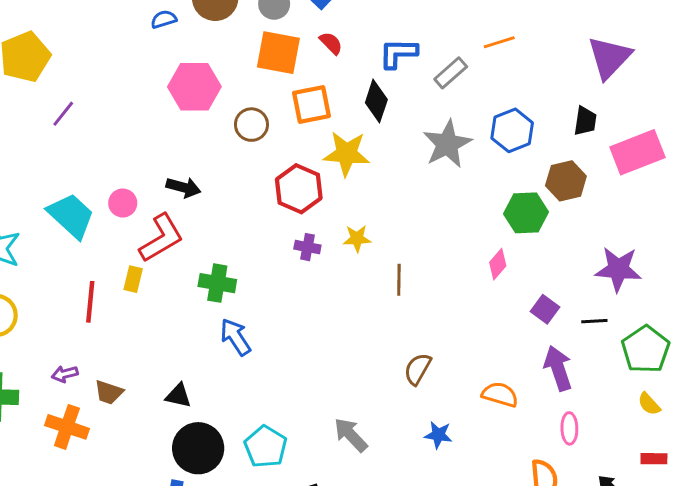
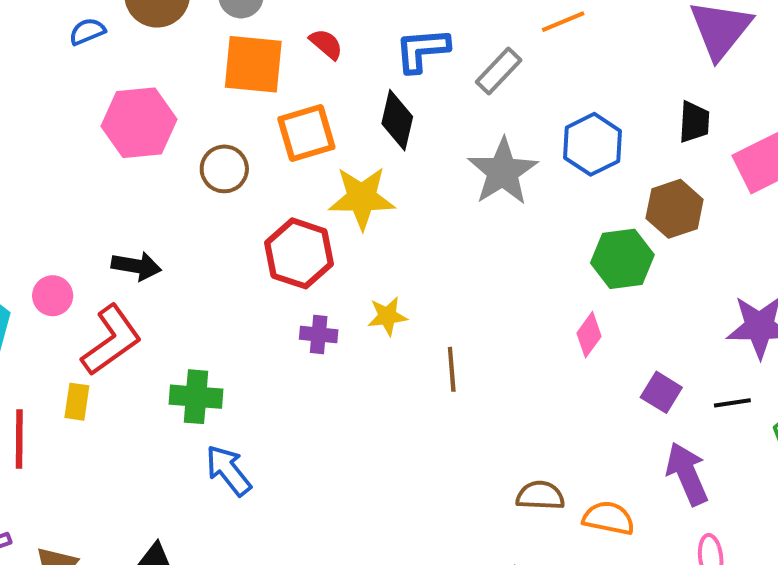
brown semicircle: (418, 369) -> (540, 496), moved, turned 68

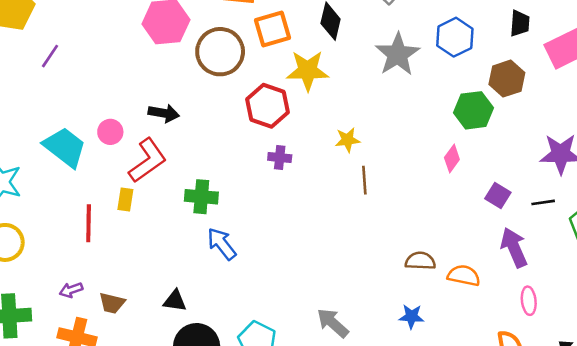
brown circle: (224, 169) -> (220, 52), size x1.6
yellow star: (387, 316) -> (347, 140), moved

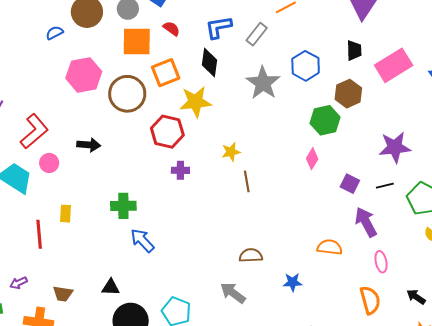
red L-shape: (148, 160) -> (34, 131), moved
brown semicircle: (420, 261) -> (251, 255), moved
purple arrow: (71, 290) -> (18, 283), moved

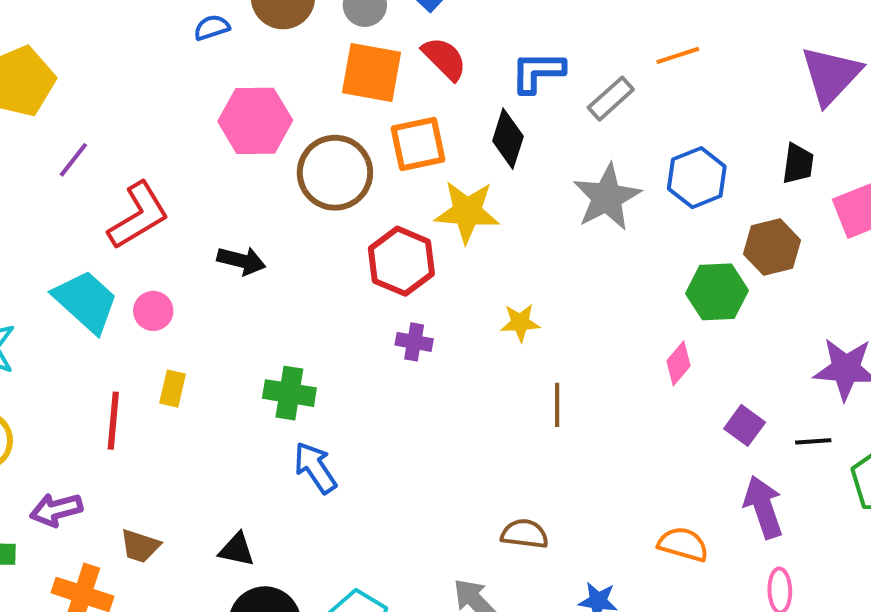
red semicircle: (171, 29) -> (444, 59), size x1.4
pink circle: (49, 163) -> (153, 311), moved
brown line: (247, 181) -> (557, 405), moved
purple arrow: (18, 283) -> (56, 510), size x1.4

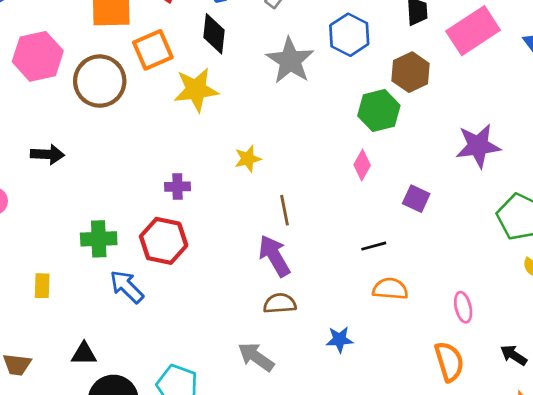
red hexagon: (401, 261) -> (164, 241), moved
yellow rectangle: (173, 389) -> (42, 286), moved
black line: (813, 441) -> (374, 246), moved
purple arrow: (763, 507) -> (274, 256), moved

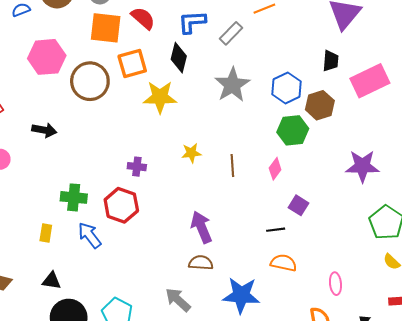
blue hexagon: (349, 35) -> (287, 88), moved
purple square: (416, 199) -> (299, 205), moved
brown line: (284, 210) -> (232, 166), moved
yellow rectangle: (42, 286) -> (46, 233), moved
blue star: (340, 340) -> (241, 295), size x1.8

